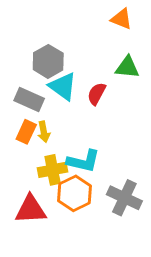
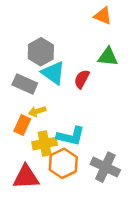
orange rectangle: (26, 132) -> (22, 125), moved
yellow arrow: (44, 132) -> (37, 111), turned 84

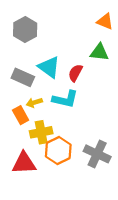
orange triangle: (103, 16) -> (105, 21), moved
gray hexagon: (41, 52) -> (25, 29), moved
orange rectangle: (22, 125) -> (21, 115), turned -54
cyan L-shape: (71, 136) -> (65, 99), moved

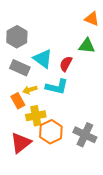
gray hexagon: (25, 29) -> (17, 37), moved
red triangle: (24, 163) -> (21, 143), turned -35

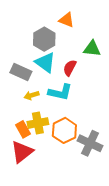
orange triangle: (92, 19) -> (67, 20), moved
gray hexagon: (17, 37) -> (44, 39), moved
orange rectangle: (18, 101) -> (23, 129), moved
orange hexagon: (51, 132) -> (64, 130), moved

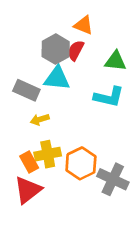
cyan triangle: (45, 62) -> (57, 78), turned -30
red semicircle: (70, 68) -> (76, 50), moved
cyan L-shape: (60, 92) -> (109, 97), moved

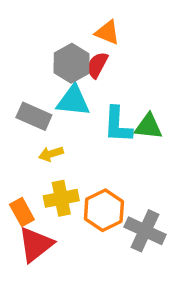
green triangle: (115, 61) -> (148, 126), moved
cyan L-shape: (109, 97) -> (118, 125), moved, turned 80
orange rectangle: (29, 162) -> (22, 212), moved

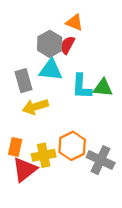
gray rectangle: (34, 116) -> (23, 81), turned 50
yellow arrow: (51, 154) -> (35, 107), size x1.5
yellow cross: (61, 198) -> (44, 155), moved
orange rectangle: (22, 212) -> (15, 147), turned 42

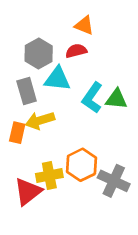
gray hexagon: (50, 44) -> (39, 53), moved
red semicircle: (67, 45) -> (76, 51), turned 48
cyan L-shape: (82, 87) -> (92, 98), turned 32
orange rectangle: (15, 147) -> (17, 133), moved

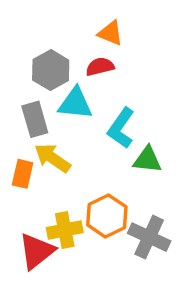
green triangle: (116, 99) -> (147, 160), moved
yellow arrow: (40, 121) -> (52, 158), turned 52

